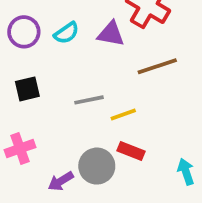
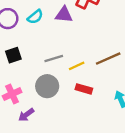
brown line: (157, 66) -> (108, 59), moved
gray circle: (97, 166) -> (47, 86), moved
purple arrow: (61, 181) -> (26, 115), moved

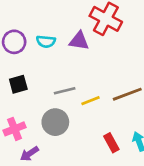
cyan semicircle: (35, 17) -> (46, 41), turned 42
red rectangle: (84, 89) -> (111, 143), moved, turned 42

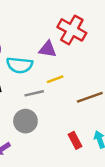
cyan semicircle: (46, 41) -> (20, 65), moved, size x1.5
yellow line: (91, 101) -> (55, 79), moved

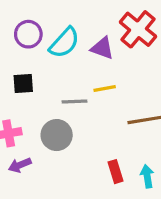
cyan semicircle: (20, 65) -> (64, 43), moved, turned -65

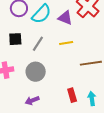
gray line: (74, 102) -> (38, 44), moved, turned -56
purple arrow: (20, 165) -> (32, 100), moved

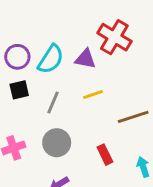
black square: (15, 39) -> (19, 90), moved
red rectangle: (72, 95) -> (105, 155), moved

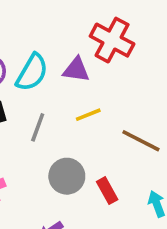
brown line: (133, 117) -> (141, 141), turned 48
gray circle: (57, 143) -> (67, 176), moved

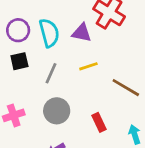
cyan semicircle: (32, 72) -> (49, 33), turned -48
gray circle: (67, 176) -> (57, 111), moved

